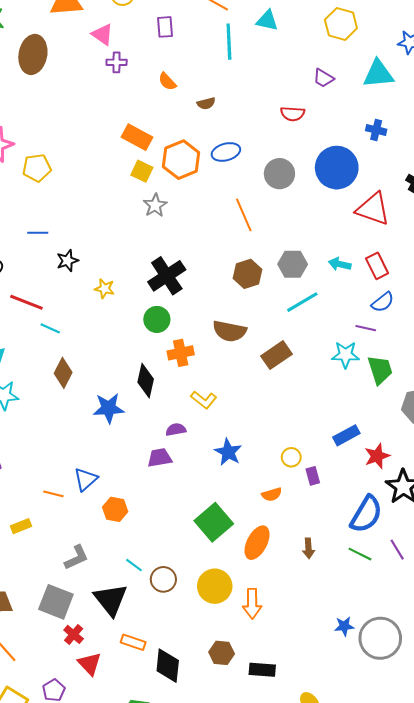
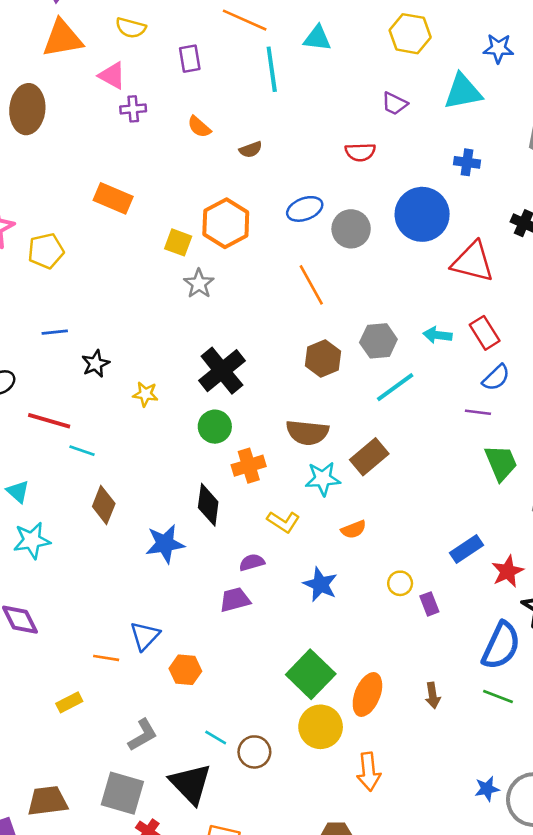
orange rectangle: (137, 137) -> (113, 198), moved
blue ellipse: (226, 152) -> (305, 209), moved
cyan star: (345, 355) -> (323, 479), moved
orange semicircle: (272, 494) -> (354, 529), moved
yellow circle: (215, 586) -> (321, 727), moved

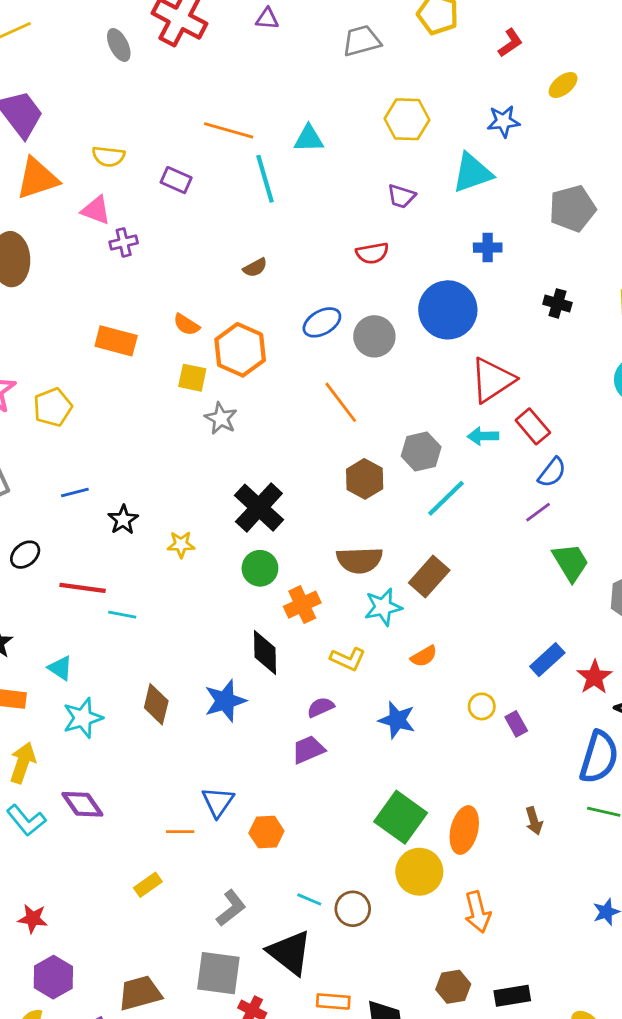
purple rectangle: (190, 59) -> (176, 180), turned -48
orange semicircle: (199, 127) -> (186, 325), moved
red triangle: (473, 262) -> (492, 380), moved, turned -39
purple line: (478, 412) -> (538, 512), turned -35
brown diamond: (104, 505) -> (156, 704), moved

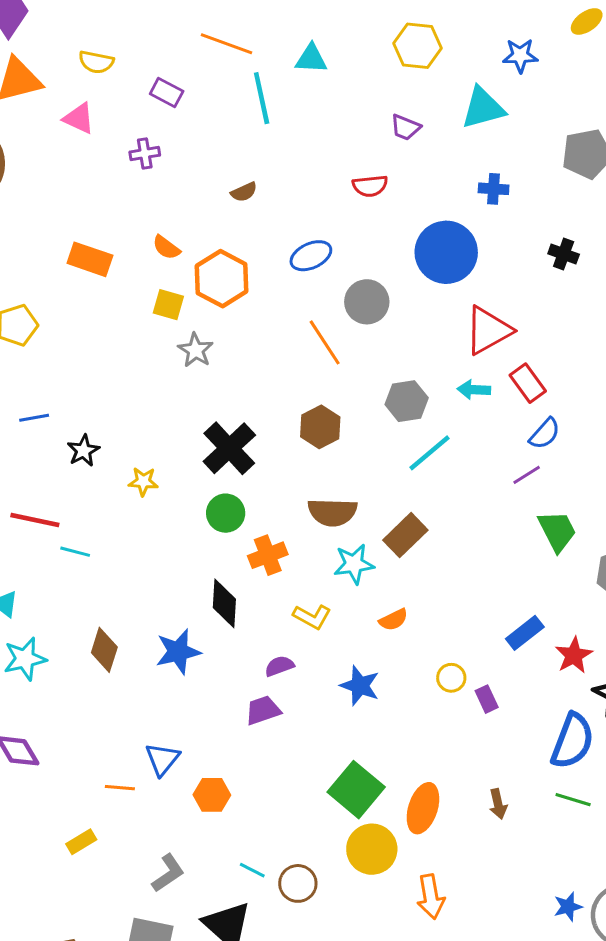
purple cross: (124, 242) -> (145, 154), moved
gray circle: (374, 336) -> (367, 302), moved
brown hexagon: (365, 479) -> (320, 427), moved

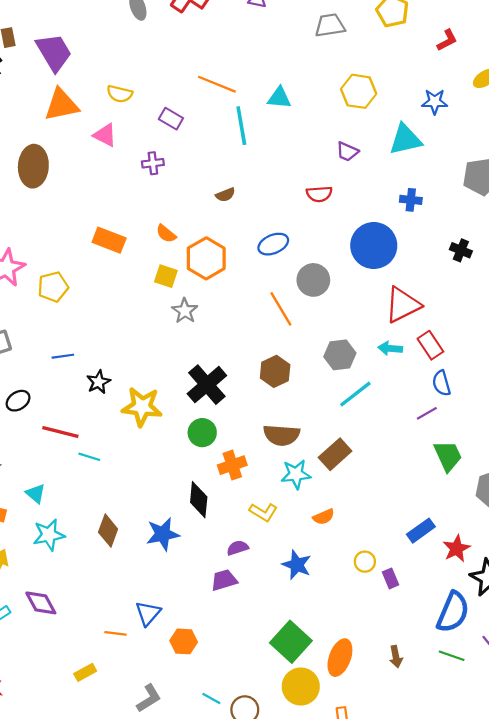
blue semicircle: (545, 434) -> (441, 383), turned 120
yellow star: (143, 481) -> (142, 407), size x1.8

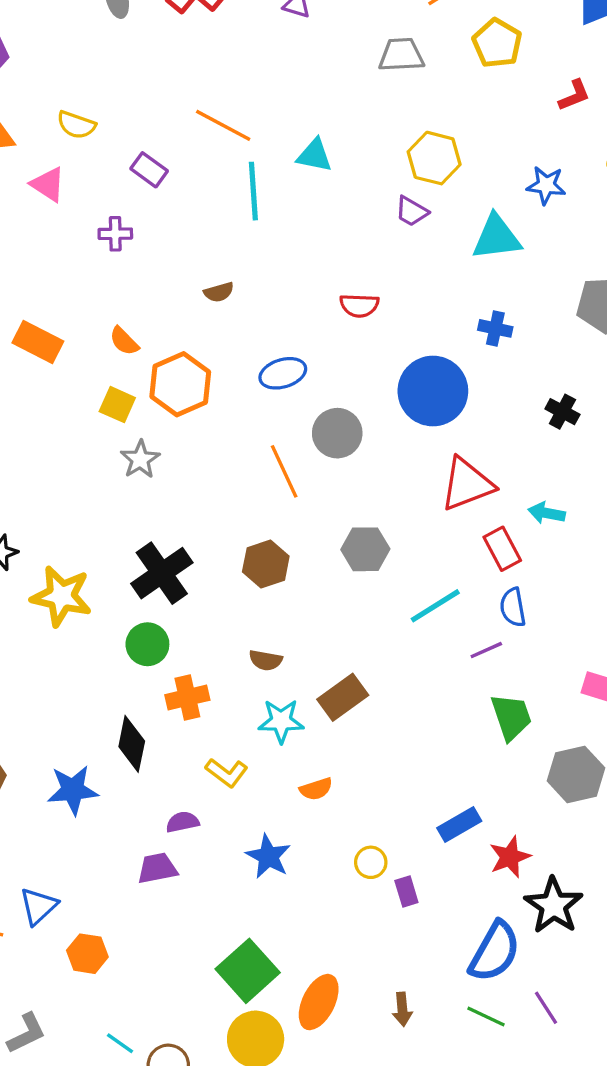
purple trapezoid: (347, 152) -> (412, 211), moved
cyan arrow: (390, 348) -> (547, 513), moved
cyan line: (355, 394) -> (435, 606), moved
brown semicircle: (282, 435) -> (266, 660), size x0.6

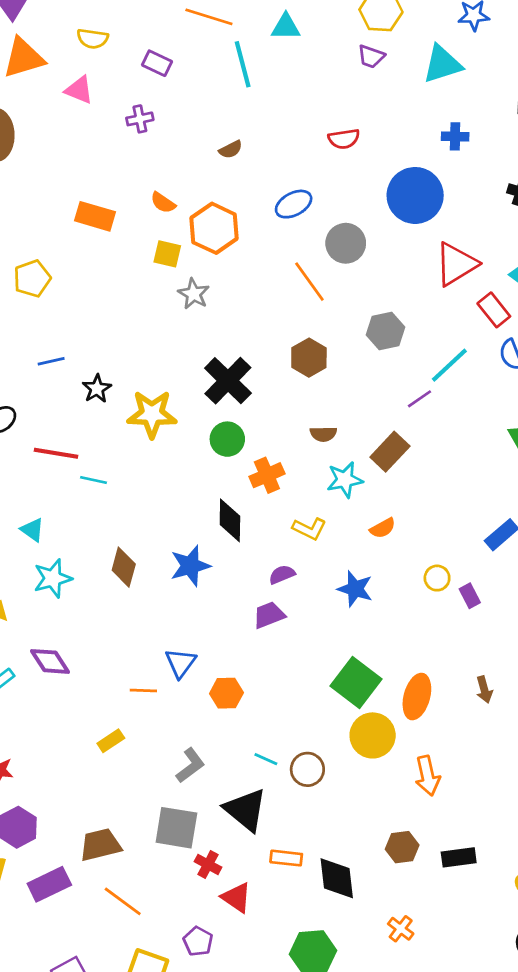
purple line: (486, 650) -> (420, 399), moved

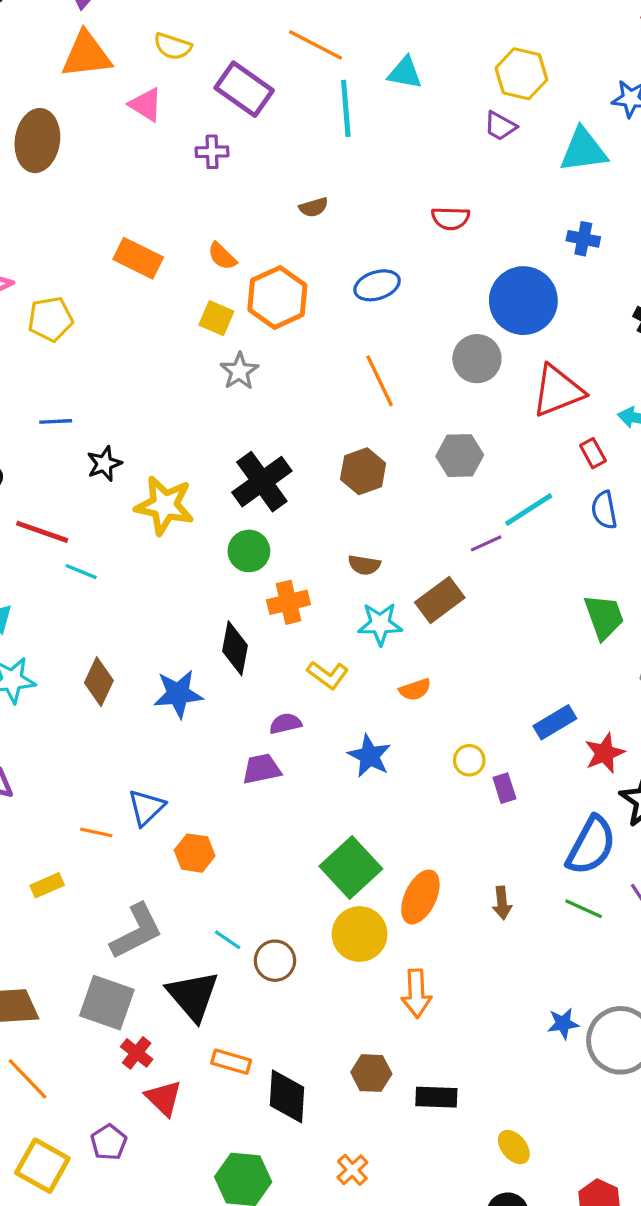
purple rectangle: (157, 63) -> (244, 89), size x1.6
gray circle: (346, 243) -> (477, 359), moved
red rectangle: (494, 310) -> (593, 453), size x0.7
gray L-shape: (190, 765) -> (136, 931), size x1.4

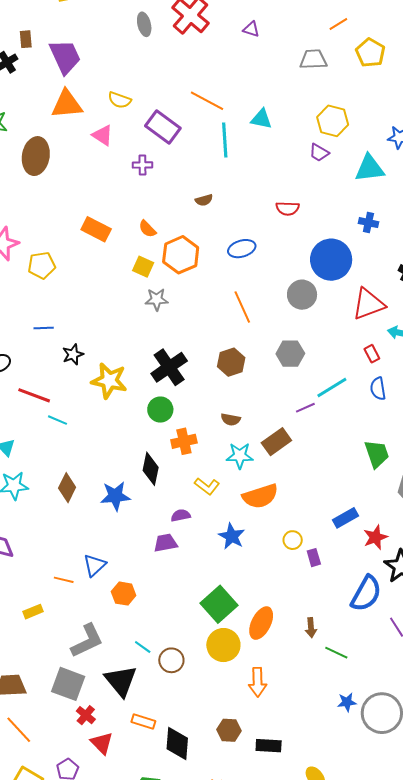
gray star: (239, 371) -> (157, 299), turned 30
red triangle: (558, 391) -> (368, 304), moved
orange semicircle: (415, 690) -> (260, 496), size x1.8
green line: (584, 909) -> (336, 653), moved

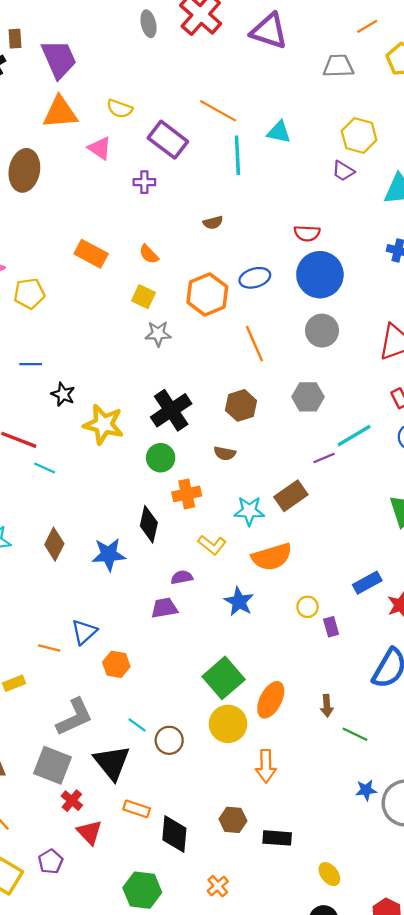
purple triangle: (251, 29) -> (269, 31), size x2.0
orange hexagon: (181, 255) -> (207, 295), moved
blue circle: (331, 260) -> (320, 275), moved
black star: (73, 354) -> (63, 394), turned -30
brown semicircle: (231, 419) -> (225, 453), moved

